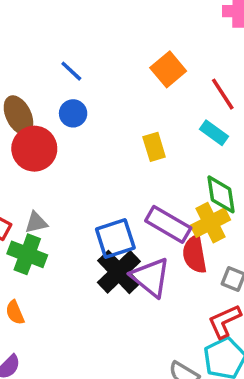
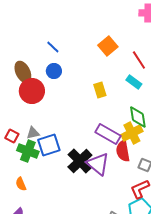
blue square: (115, 238) -> (49, 145), moved

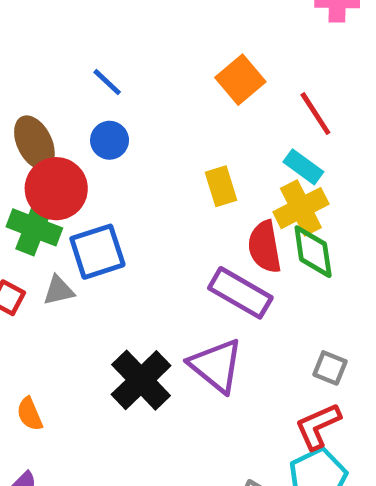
yellow cross: (132, 133) -> (301, 208), moved
blue square: (49, 145) -> (97, 252), moved
green cross: (28, 151) -> (34, 227), moved
red semicircle: (123, 151) -> (265, 247), moved
black cross: (80, 161) -> (141, 380), moved

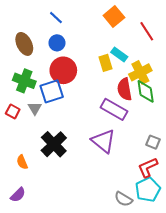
cyan rectangle: (303, 167) -> (119, 54), moved
red circle: (56, 189) -> (63, 70), moved
gray triangle: (59, 290) -> (35, 108), turned -48
black cross: (141, 380) -> (54, 144), moved

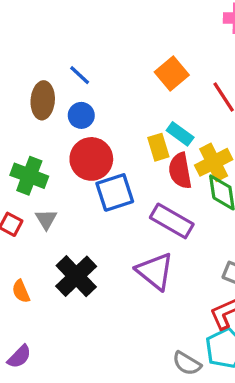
brown ellipse: (24, 44) -> (43, 100), moved, turned 30
red semicircle: (125, 89) -> (180, 171), moved
blue square: (52, 91) -> (115, 192), moved
orange semicircle: (22, 162) -> (21, 291), moved

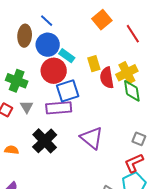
blue circle: (81, 115) -> (48, 45), size x1.5
cyan rectangle: (180, 134) -> (67, 56), moved
purple rectangle: (172, 221) -> (59, 108), moved, turned -35
orange semicircle: (21, 291) -> (12, 150), turned 120

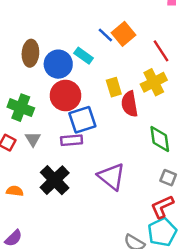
blue line: (47, 21) -> (105, 35), moved
cyan rectangle: (67, 56) -> (84, 56), moved
yellow cross: (127, 73) -> (154, 82), moved
green diamond: (132, 91) -> (160, 139), moved
purple rectangle: (59, 108) -> (72, 140), size x0.7

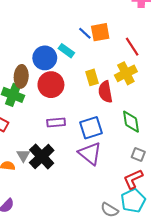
orange square: (123, 34) -> (100, 32), turned 30
brown ellipse: (30, 53) -> (21, 76), moved
blue square: (82, 120) -> (91, 128), moved
gray triangle: (33, 139) -> (23, 155), moved

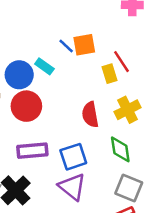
yellow cross: (126, 73) -> (128, 110), moved
yellow rectangle: (92, 77) -> (109, 74), moved
purple rectangle: (56, 123) -> (32, 151), size x1.4
gray square: (138, 154) -> (129, 188), size x1.6

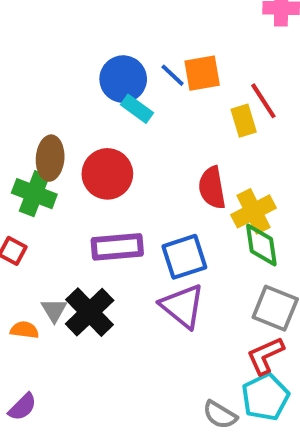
blue circle: (19, 75) -> (123, 79), moved
yellow cross: (128, 110) -> (254, 211), moved

